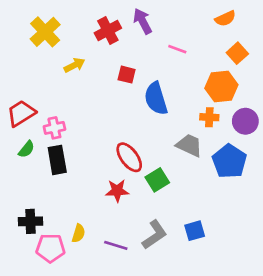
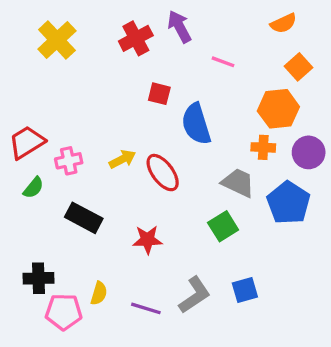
yellow arrow: (74, 65) -> (122, 159), moved
red ellipse: (129, 157) -> (163, 173), moved
black rectangle: (57, 160) -> (84, 218), moved, turned -52
green square: (157, 180) -> (223, 226), moved

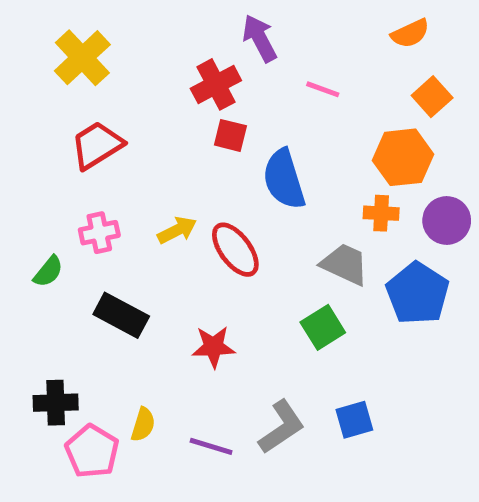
red cross: (136, 38) -> (216, 84), moved
red trapezoid: (27, 142) -> (97, 145), moved
pink pentagon: (64, 312) -> (92, 451), turned 30

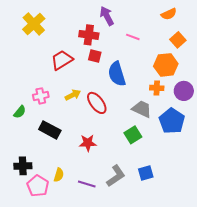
red cross: (216, 84) -> (89, 35), turned 36
red trapezoid: (97, 145) -> (62, 60), moved

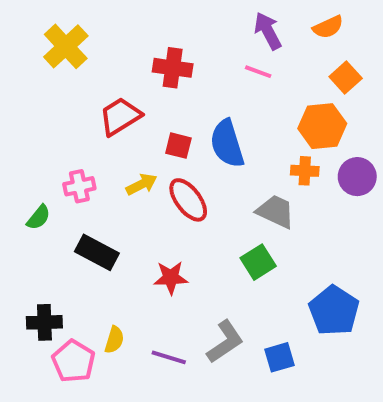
purple arrow: (107, 16) -> (268, 31), moved
red square: (95, 56) -> (178, 146), moved
blue pentagon: (172, 121) -> (334, 311), moved
blue square: (146, 173) -> (279, 357), moved

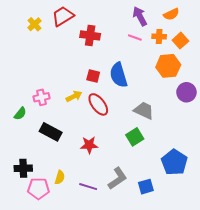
yellow cross: (66, 46) -> (34, 24), size x0.6
red trapezoid: (120, 116) -> (63, 16), moved
orange cross: (305, 171) -> (159, 37), moved
pink pentagon: (74, 361) -> (38, 189), turned -30

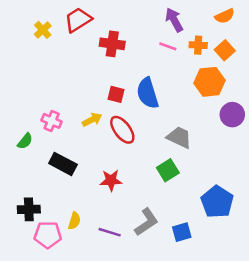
orange semicircle: (171, 14) -> (225, 16), moved
pink cross: (41, 97) -> (52, 121), turned 35

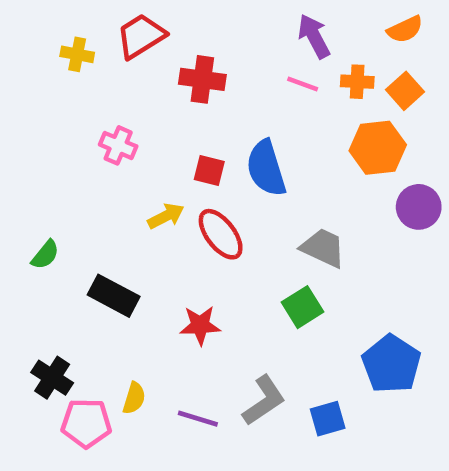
yellow cross: (43, 30) -> (77, 54), turned -36
pink cross: (52, 121) -> (118, 145), moved
black cross: (29, 209) -> (52, 378), turned 35

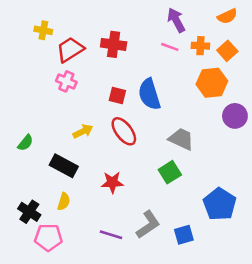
red trapezoid: (141, 36) -> (70, 50), moved
yellow arrow: (166, 216) -> (83, 131), moved
yellow semicircle: (134, 398) -> (64, 202), moved

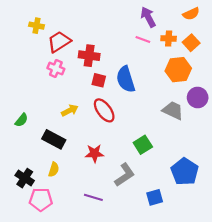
red cross: (114, 44) -> (89, 56), moved
gray trapezoid: (181, 139) -> (173, 110), moved
gray L-shape: (148, 225) -> (125, 175), moved

